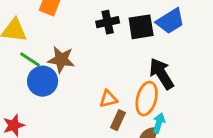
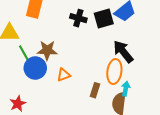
black cross: (108, 22) -> (78, 18), turned 35
green line: (30, 59) -> (24, 53), turned 35
orange triangle: (108, 99) -> (64, 75), moved

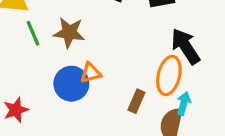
blue circle: (35, 68) -> (71, 84), moved

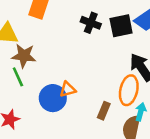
green line: (33, 33) -> (18, 77), moved
brown star: (69, 33) -> (24, 56), moved

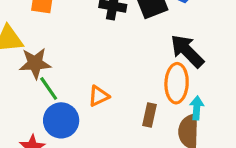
green line: (18, 77) -> (49, 89), moved
blue circle: (53, 98) -> (61, 120), moved

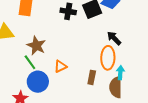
black arrow: (187, 51) -> (114, 38), size x0.7
brown star: (35, 63) -> (36, 46), moved, turned 30

